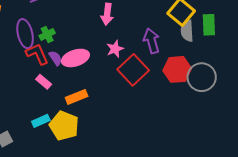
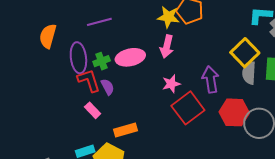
pink ellipse: (75, 58) -> (130, 57), moved

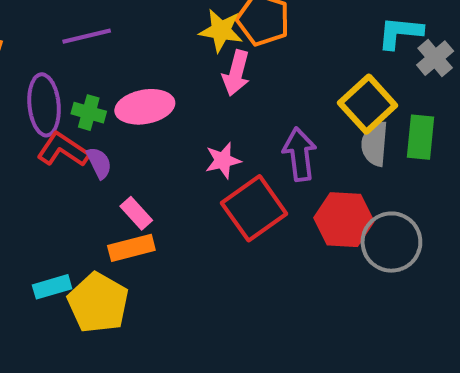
pink arrow: (167, 47) -> (236, 73), moved
green cross: (102, 61) -> (89, 113), turned 35
red L-shape: (89, 81) -> (63, 150), turned -40
pink rectangle: (93, 110) -> (136, 213), moved

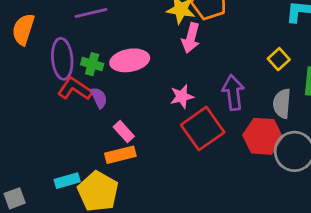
yellow square: (368, 104) -> (279, 59), size x0.6
gray semicircle: (375, 144) -> (282, 103), moved

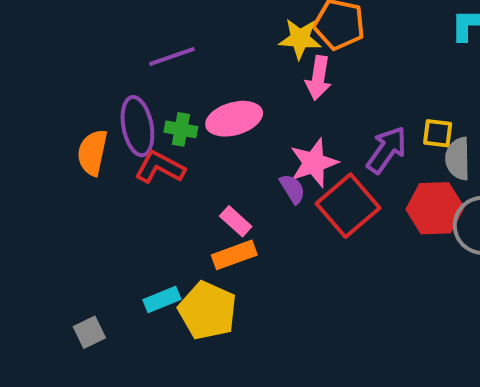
orange semicircle: (23, 29) -> (92, 152), moved
yellow square: (279, 59) -> (438, 133), moved, turned -35
purple arrow: (233, 92) -> (387, 150), turned 48
pink star: (182, 96) -> (314, 163), size x1.4
purple semicircle: (99, 98) -> (292, 189), moved

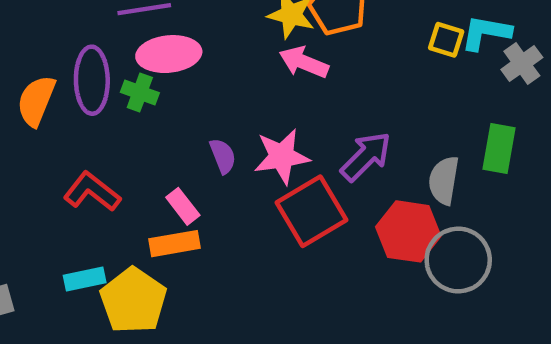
pink arrow: (318, 78) -> (304, 62), turned 93
pink ellipse: (234, 119) -> (169, 54), moved
yellow square: (438, 133) -> (446, 40), moved
red L-shape: (160, 167) -> (92, 192), moved
purple semicircle: (292, 189) -> (223, 156), moved

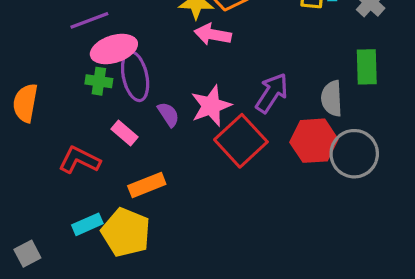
purple ellipse: (92, 80) -> (135, 76), moved
pink rectangle: (183, 206) -> (125, 133), moved

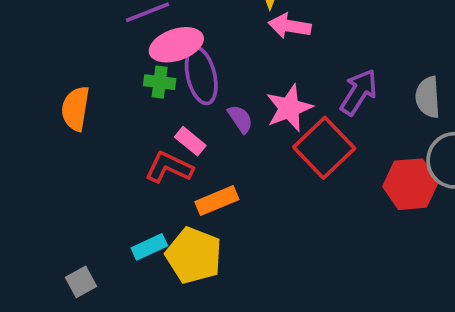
red hexagon: (314, 141) -> (410, 184), moved
red L-shape: (79, 160) -> (169, 167), moved

